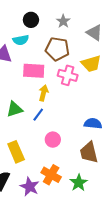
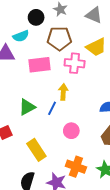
black circle: (31, 20) -> (36, 17), moved
yellow arrow: (44, 93) -> (63, 92), moved

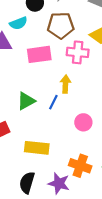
pink circle: (71, 131) -> (83, 122), moved
yellow rectangle: (36, 150) -> (37, 148), turned -50

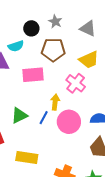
pink cross: (78, 52) -> (76, 83), moved, turned 30
pink circle: (83, 122) -> (69, 122), moved, size x1.5

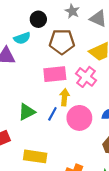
gray star: (55, 22) -> (72, 11), moved
pink rectangle: (33, 75) -> (55, 74), moved

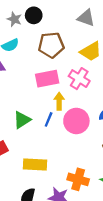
gray star: (72, 11) -> (14, 19), moved
black circle: (38, 19) -> (34, 15), moved

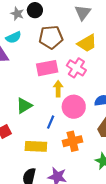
gray triangle: (86, 18) -> (83, 13), turned 48
blue line: (49, 119) -> (51, 122), moved
orange cross: (78, 179) -> (73, 141), moved, turned -30

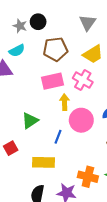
orange cross: (73, 141) -> (88, 177), moved, turned 30

